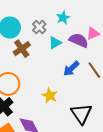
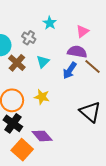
purple semicircle: (79, 40) -> (77, 52), moved
cyan triangle: (55, 43) -> (43, 62), moved
yellow star: (50, 96) -> (42, 97), moved

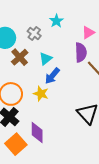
purple semicircle: (77, 52) -> (81, 52), turned 72
blue arrow: (70, 70) -> (52, 76), moved
purple diamond: (42, 136) -> (37, 133), turned 35

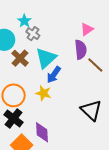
cyan star: (56, 21) -> (24, 21), moved
cyan triangle: (46, 59) -> (46, 58), size x1.6

